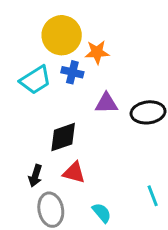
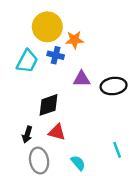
cyan trapezoid: (35, 80) -> (27, 61), turned -30

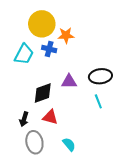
purple triangle: (82, 79) -> (69, 81), moved
cyan line: (117, 150) -> (98, 101), moved

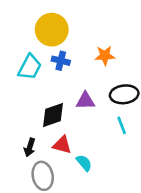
orange star: (66, 35) -> (105, 56), moved
cyan semicircle: (69, 144) -> (84, 163), moved

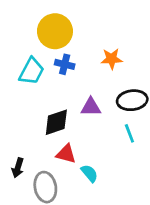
black arrow: (30, 147) -> (18, 168), moved

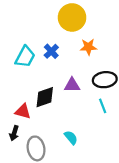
yellow circle: (55, 31) -> (72, 17), moved
blue cross: (65, 64) -> (51, 51), turned 32
red triangle: (66, 154) -> (23, 111), moved

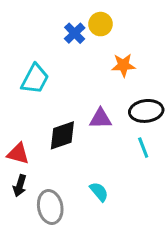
yellow circle: (72, 17) -> (101, 24), size x0.6
blue cross: (51, 51) -> (75, 33), moved
red triangle: (23, 111) -> (18, 154), moved

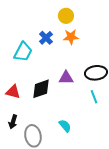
blue cross: (75, 33) -> (46, 38), moved
orange star: (123, 65) -> (71, 37), moved
red triangle: (18, 154) -> (13, 92), moved

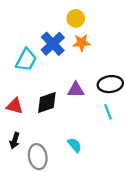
blue cross: (46, 38) -> (53, 44), size x1.5

